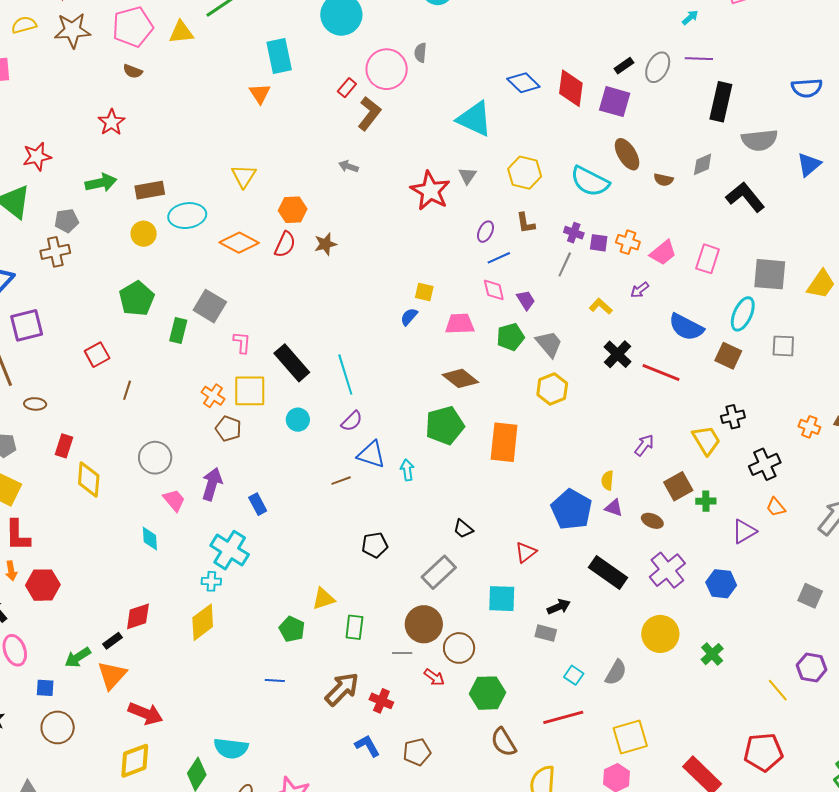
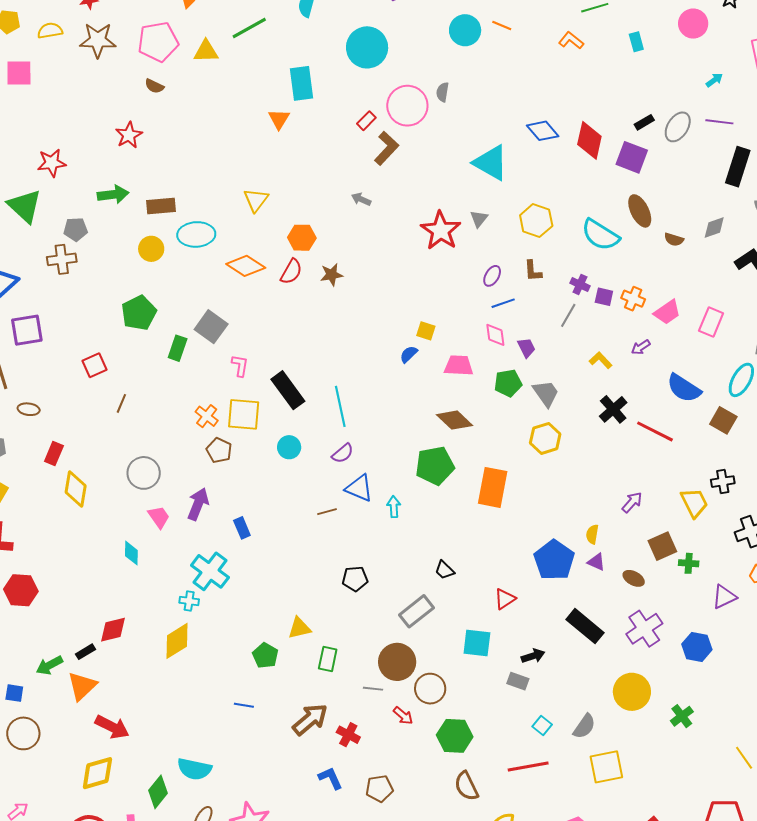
yellow square: (630, 737) -> (606, 767), moved

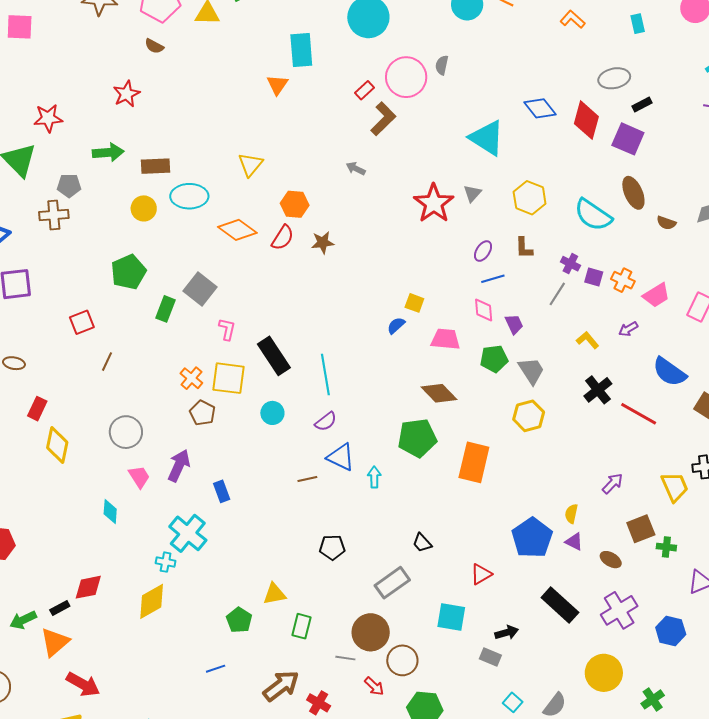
gray ellipse: (678, 127) -> (614, 78), moved, turned 44
blue line: (244, 705) -> (216, 669), turned -30

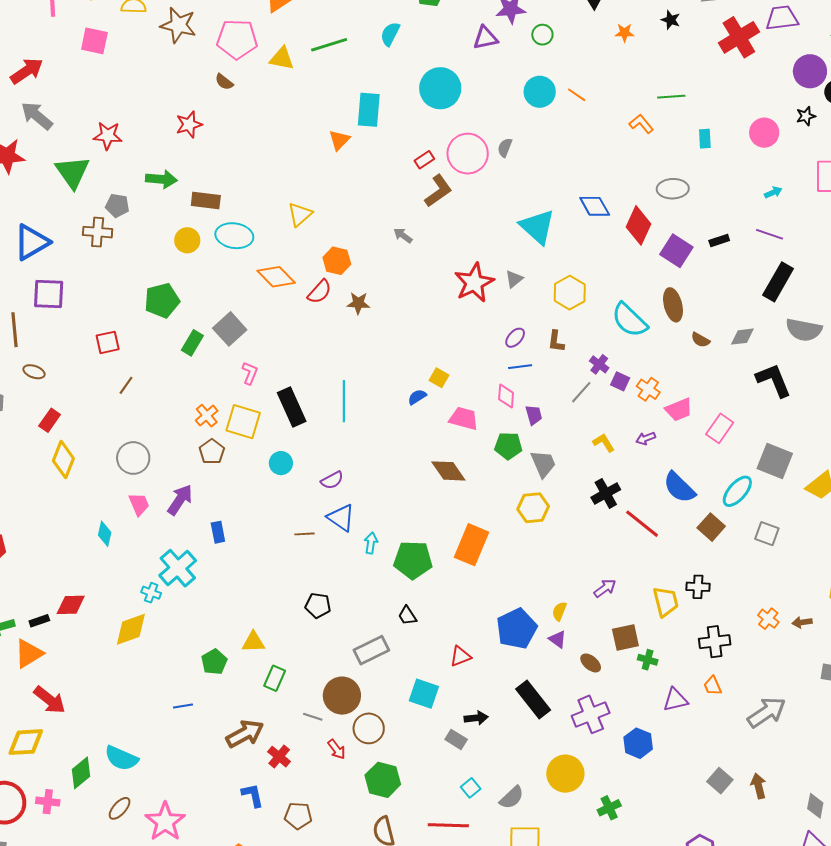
black rectangle: (642, 105) -> (719, 241), moved
cyan line: (325, 374) -> (344, 401), moved
green pentagon: (417, 438) -> (413, 560), moved

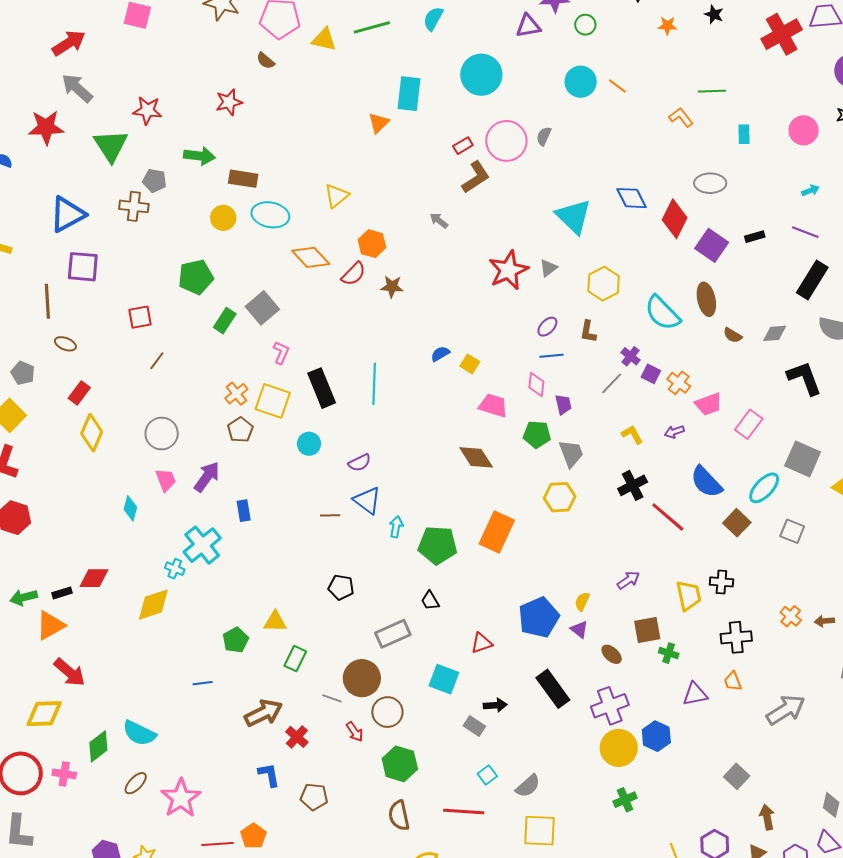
blue semicircle: (417, 397) -> (440, 354), moved
yellow circle: (565, 774) -> (619, 748), moved
brown arrow: (759, 786) -> (767, 817), moved

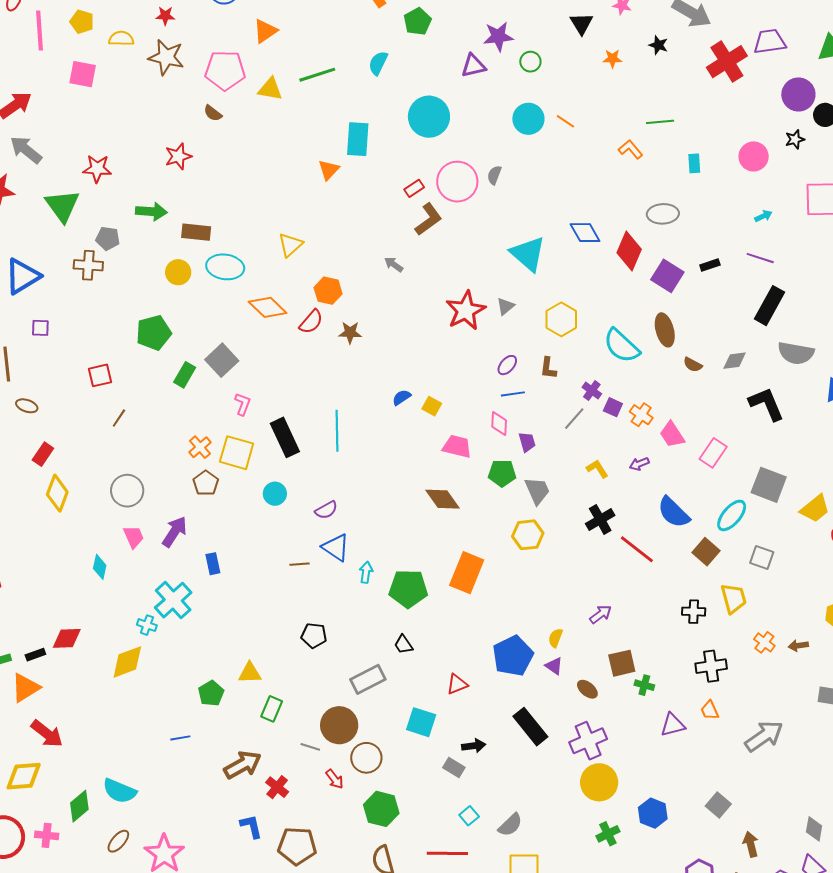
purple square: (83, 267) -> (40, 328), size x0.6
pink trapezoid: (709, 404) -> (672, 435), turned 80
yellow trapezoid: (689, 596) -> (734, 598), moved
blue hexagon: (656, 736) -> (653, 813), moved
brown pentagon: (314, 797) -> (297, 846), size x1.4

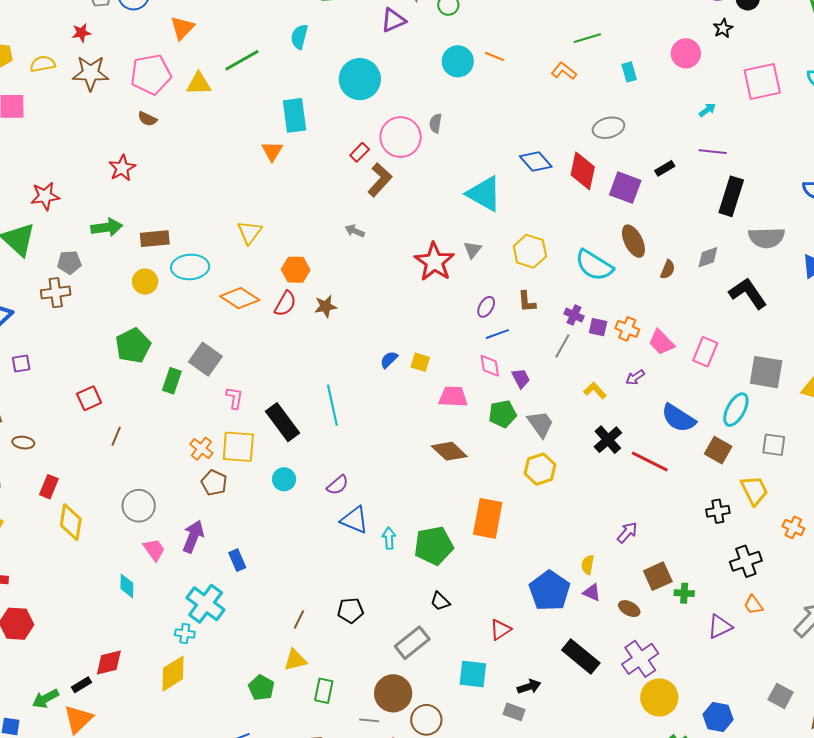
brown semicircle: (693, 365) -> (668, 269), turned -84
brown line: (299, 564) -> (299, 619), moved, turned -48

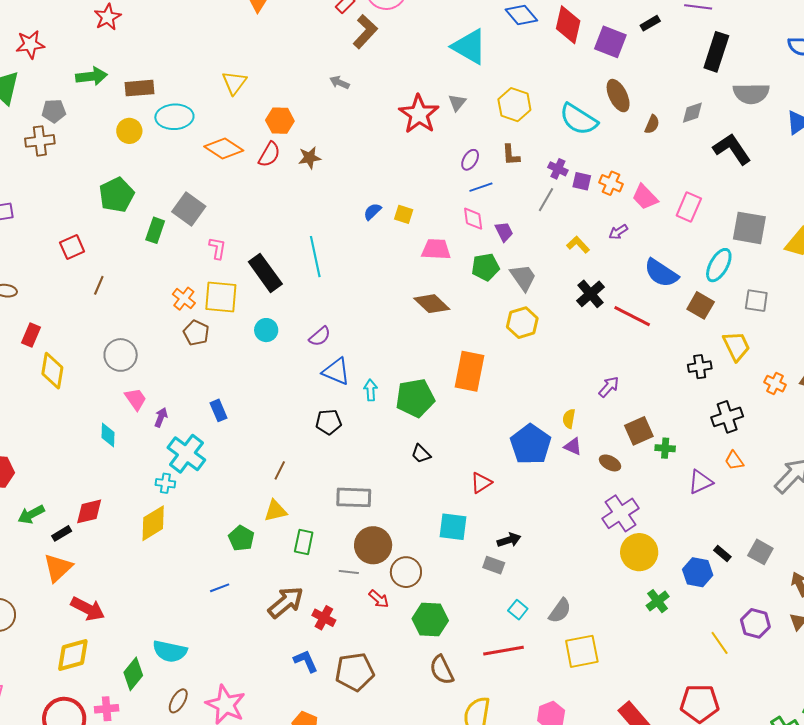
purple arrow: (193, 537) -> (161, 417), moved, size x0.6
black pentagon: (351, 610) -> (329, 422), moved
gray rectangle: (412, 643) -> (354, 497), moved, turned 40
black rectangle: (581, 656) -> (722, 554), moved, size x0.5
green arrow: (45, 699) -> (31, 514), moved

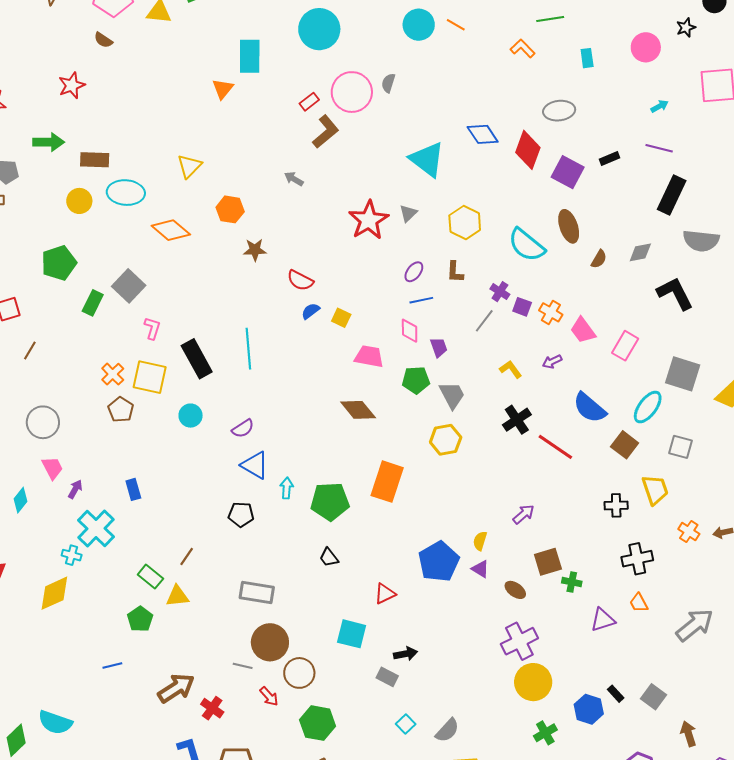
red semicircle: (269, 154) -> (300, 280), moved, turned 80
cyan diamond: (108, 435) -> (21, 500), turned 30
green rectangle: (304, 542) -> (150, 577), moved, turned -70

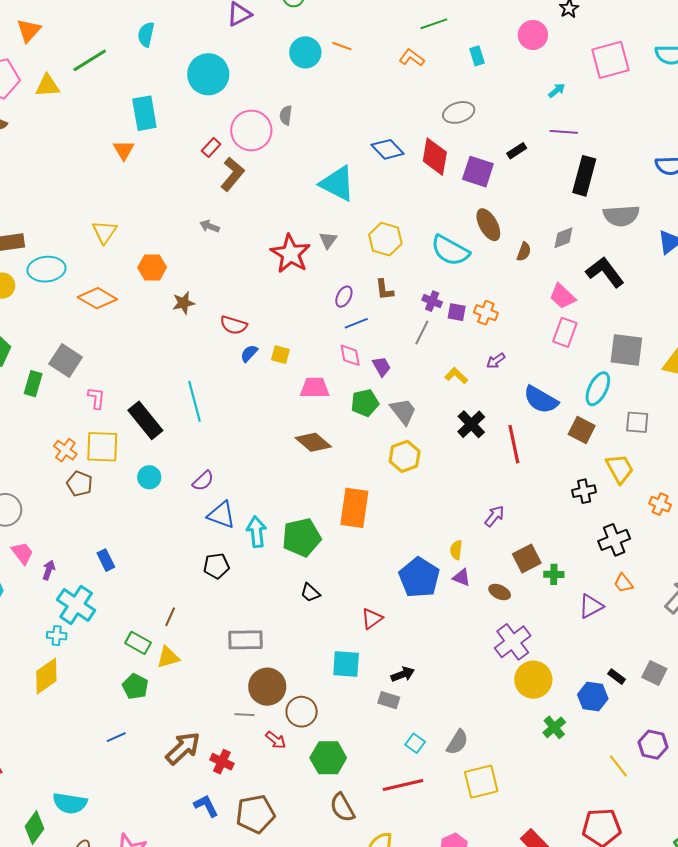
pink trapezoid: (583, 330) -> (562, 296), moved
red line: (555, 447) -> (514, 444), turned 54
cyan arrow: (287, 488) -> (257, 532), size x1.4

